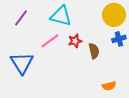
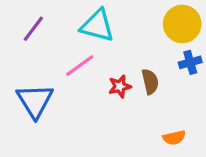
red star: (75, 41) -> (120, 86), moved

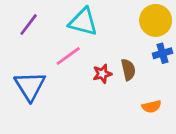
orange semicircle: (174, 138) -> (152, 107), moved

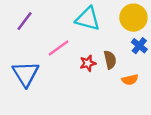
cyan triangle: (83, 22) -> (88, 19), moved
blue cross: (162, 53) -> (139, 46), turned -35
orange semicircle: (152, 107) -> (130, 80), moved

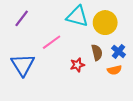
yellow circle: (133, 18) -> (105, 23), moved
blue cross: (139, 46) -> (119, 51), moved
red star: (88, 63) -> (77, 65), moved

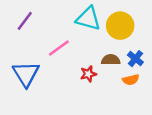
brown semicircle: (97, 52) -> (111, 60), turned -77

